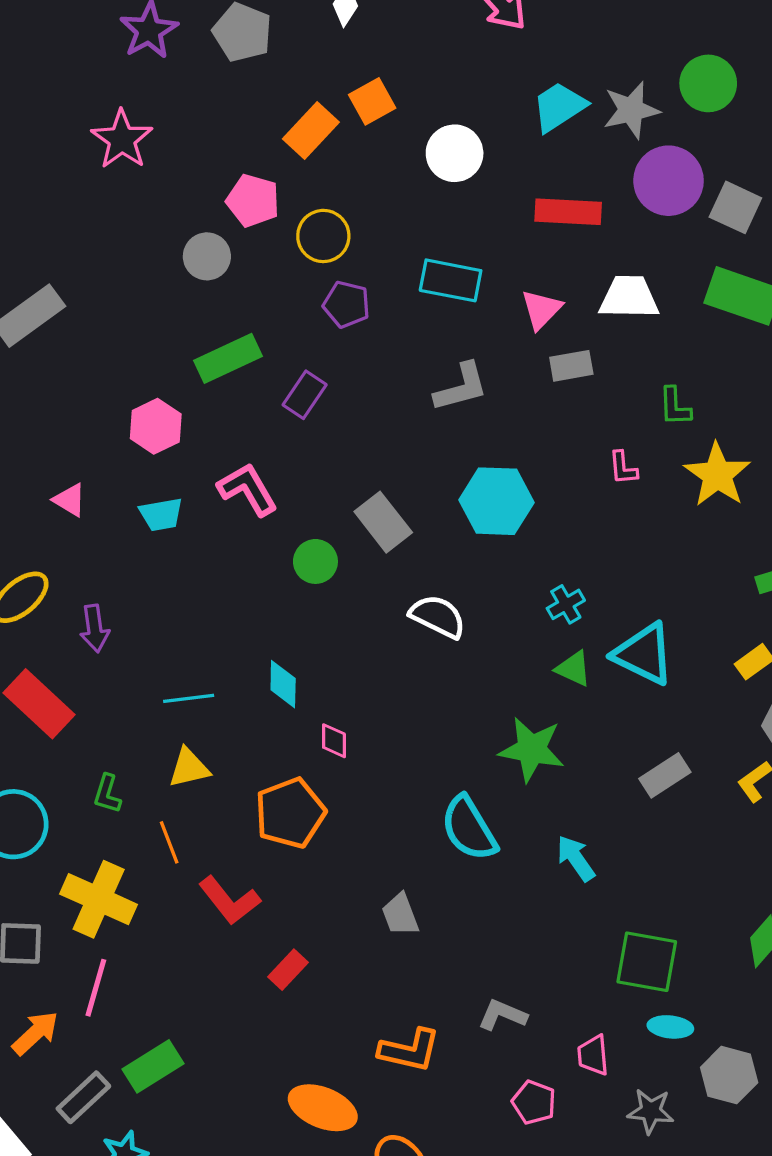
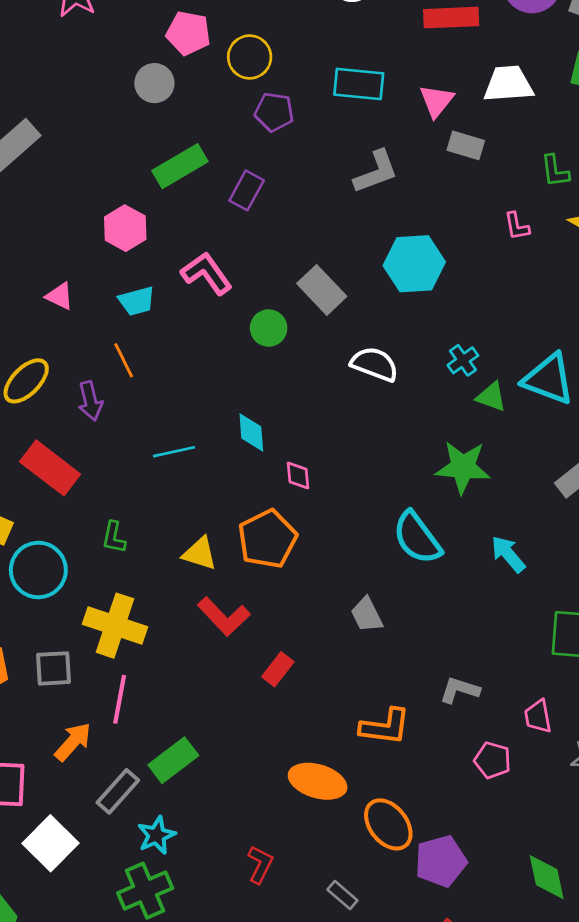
gray rectangle: (571, 366) -> (466, 145), turned 32
cyan cross: (566, 604) -> (463, 360), moved
yellow triangle: (189, 768) -> (200, 553), moved, turned 36
orange line: (169, 842) -> (124, 360), moved

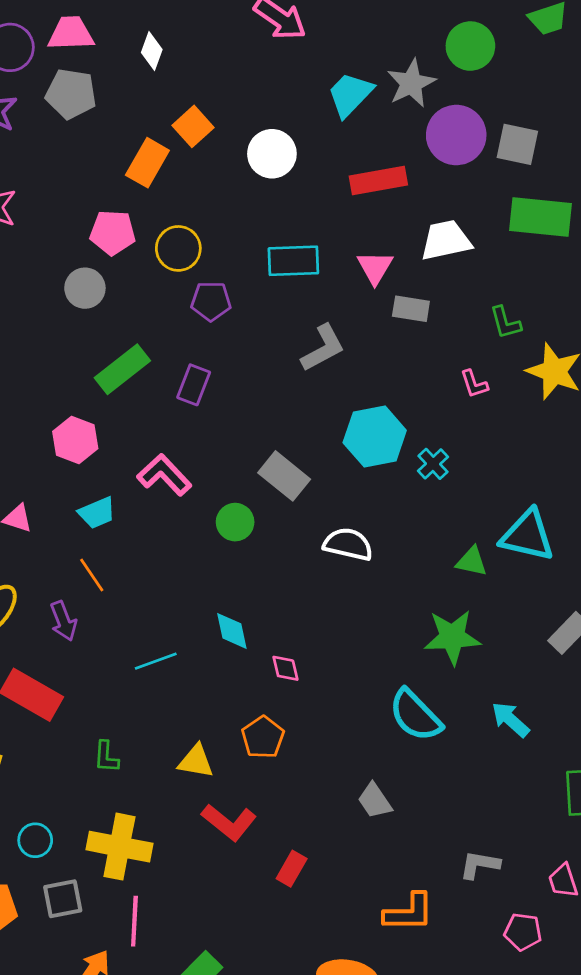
cyan cross: (463, 360) -> (433, 464), moved
orange pentagon: (267, 539) -> (263, 737), size x0.7
cyan circle: (38, 570) -> (35, 840), moved, size x0.6

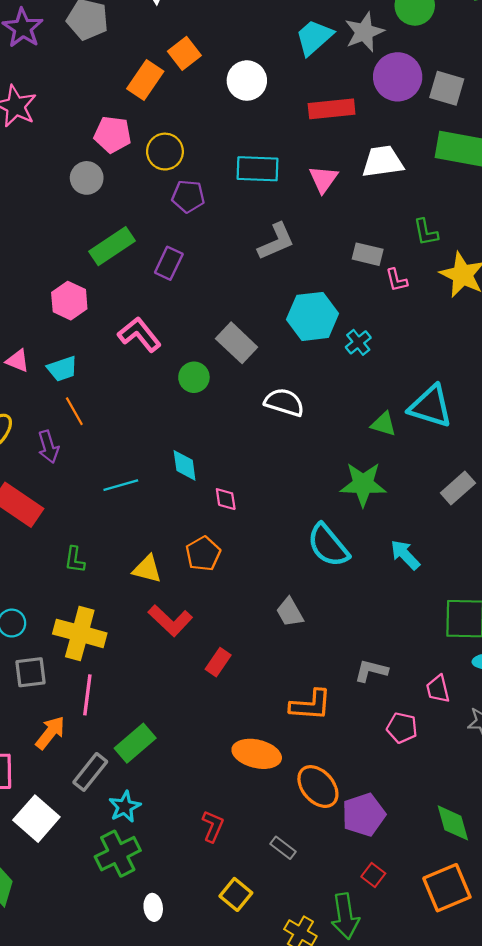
gray rectangle: (411, 309) -> (368, 254), moved
cyan trapezoid: (97, 513) -> (62, 369), moved

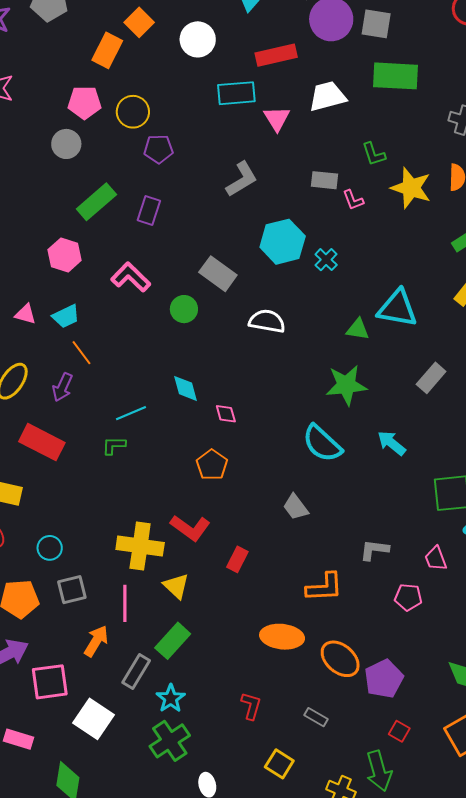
cyan rectangle: (258, 169) -> (236, 93), moved
purple arrow: (48, 447) -> (62, 387), turned 48
green L-shape: (75, 560) -> (114, 445), moved, turned 90
yellow triangle: (147, 569) -> (176, 586), moved, turned 36
yellow cross: (80, 633) -> (140, 546), moved

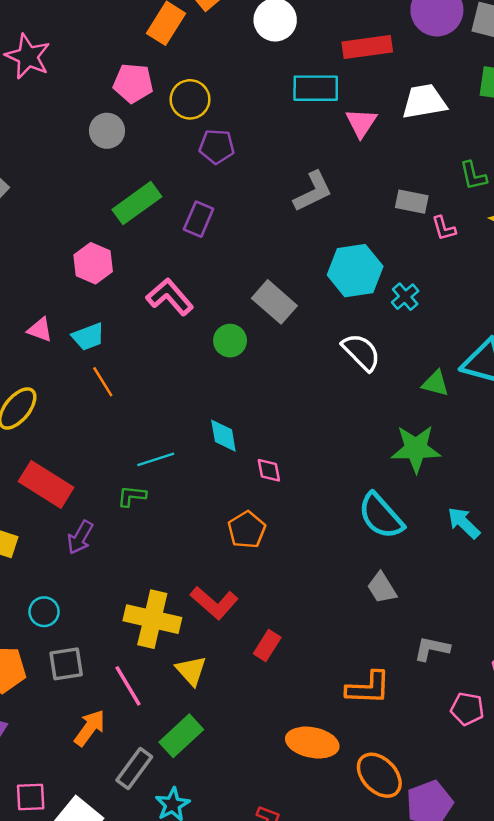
white semicircle: (267, 321) -> (361, 352), moved, turned 30
purple arrow: (62, 387) -> (80, 537), moved
gray trapezoid: (296, 507) -> (382, 588), moved
pink line: (125, 603) -> (128, 686), turned -36
pink square: (50, 682) -> (31, 797), moved, size x0.7

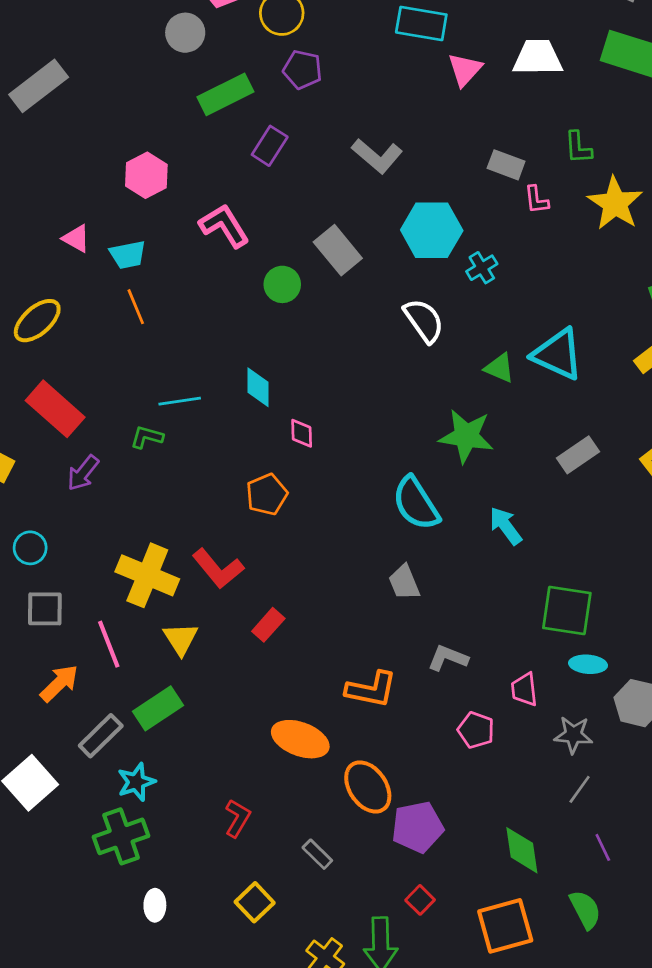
gray L-shape: (313, 192) -> (377, 156), moved, turned 57
green rectangle: (137, 203) -> (225, 94), moved

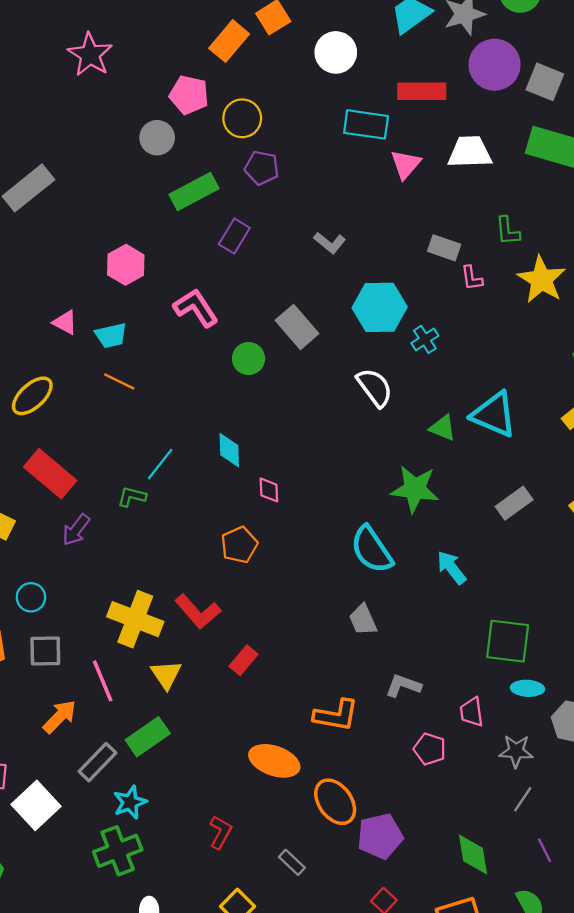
gray L-shape: (377, 156) -> (330, 243), size x0.7
orange line: (136, 307) -> (119, 381), turned -40
cyan line: (180, 401) -> (160, 464), turned -42

